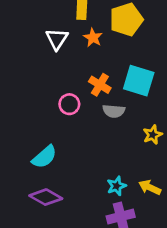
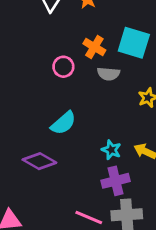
cyan semicircle: (44, 157) -> (63, 123), moved
cyan star: (117, 186) -> (111, 150), turned -30

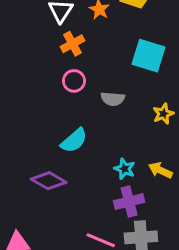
orange cross: (94, 47) -> (72, 44), moved, turned 30
gray semicircle: (108, 74) -> (113, 99), moved

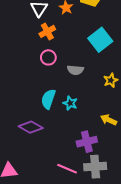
cyan square: (148, 56) -> (100, 40), turned 35
cyan semicircle: (74, 141) -> (48, 99), turned 150
cyan star: (125, 169) -> (70, 103), moved

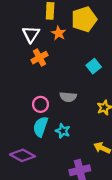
cyan square: (100, 40) -> (94, 66), size x0.6
pink circle: (48, 57) -> (40, 104), moved

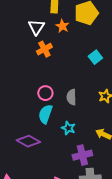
gray semicircle: (68, 97) -> (71, 97), moved, turned 84
cyan star: (63, 131) -> (68, 128), moved

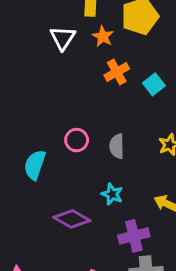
orange cross: (44, 49) -> (117, 72), moved
cyan semicircle: (45, 114) -> (35, 165), moved
purple diamond: (28, 141) -> (72, 219), moved

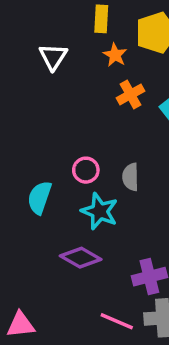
white triangle: (63, 38) -> (53, 57), moved
cyan star: (112, 194) -> (100, 211), moved, size x1.5

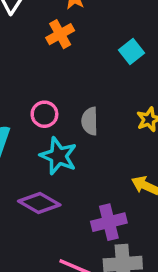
orange cross: (131, 94) -> (60, 34), moved

